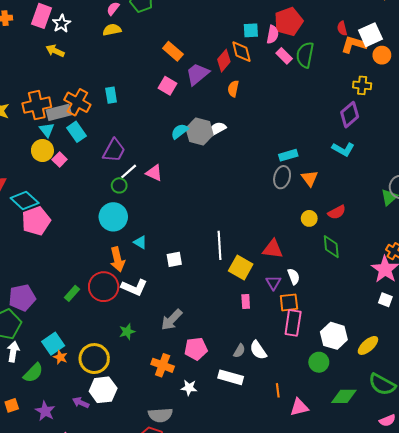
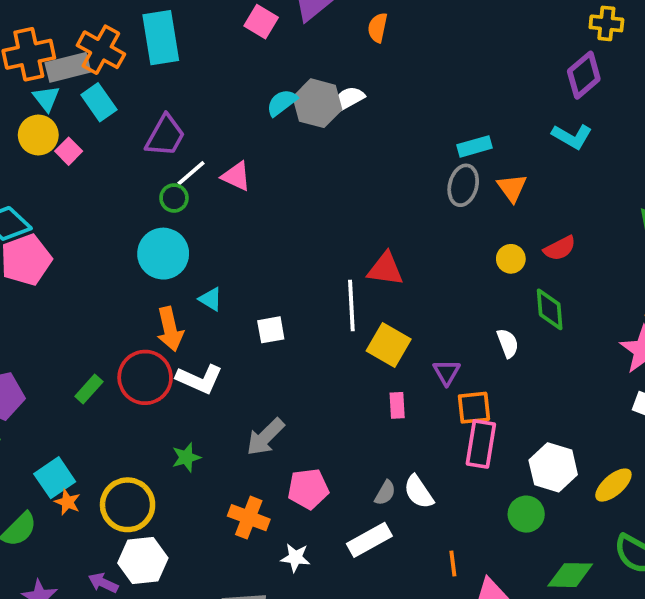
cyan rectangle: (111, 95) -> (161, 38), size x1.8
red triangle: (273, 249) -> (385, 269), moved
white semicircle: (294, 276) -> (508, 343), moved
white rectangle: (231, 377) -> (369, 540), turned -45

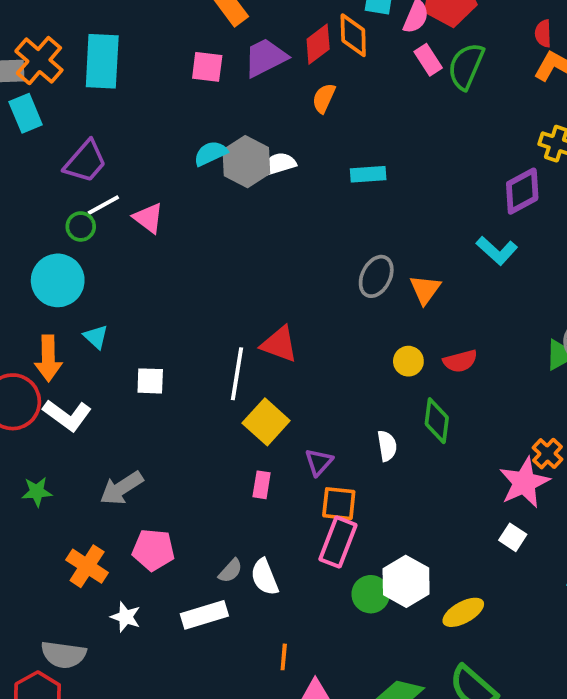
pink square: (261, 22) -> (207, 67), turned -36
cyan rectangle: (474, 146) -> (368, 174), moved
green circle: (526, 514) -> (371, 594), moved

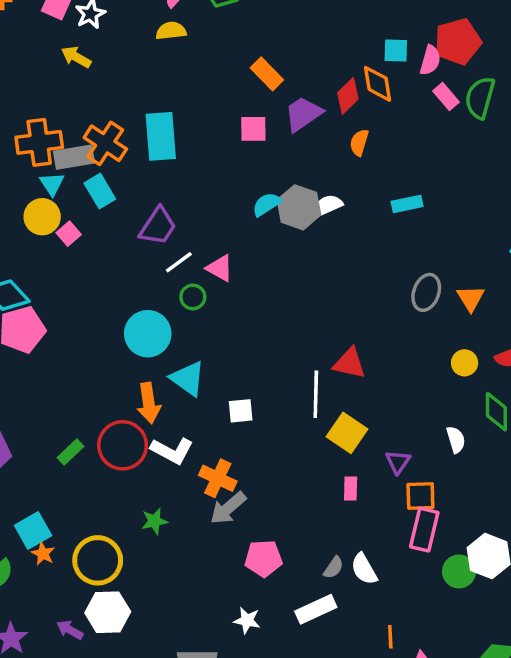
green circle: (81, 226) -> (193, 297), moved
cyan triangle: (96, 337) -> (188, 379), size x1.6
orange cross: (87, 566) -> (218, 478), moved

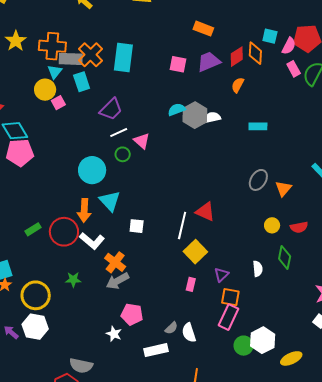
orange rectangle: (267, 74) -> (203, 29), moved, turned -36
white star: (247, 620) -> (114, 334), moved

